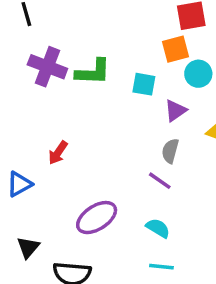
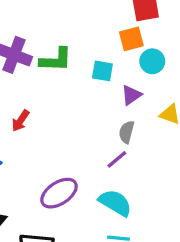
red arrow: (58, 153) -> (20, 121), moved
purple line: (160, 181) -> (117, 159), turned -75
cyan semicircle: (158, 228) -> (115, 203), size x1.5

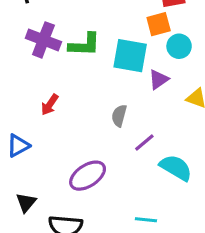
cyan square: (102, 71) -> (130, 56), size x1.6
gray semicircle: (127, 132) -> (119, 116), moved
cyan semicircle: (115, 203) -> (176, 168), moved

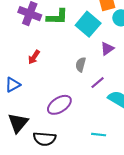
cyan square: (130, 56) -> (88, 24), turned 30
purple triangle: (159, 79) -> (107, 49), moved
black triangle: (26, 202) -> (18, 123), size x1.5

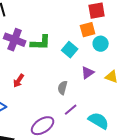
cyan square: (88, 24) -> (70, 50), size x0.7
purple line: (98, 83) -> (71, 110), moved

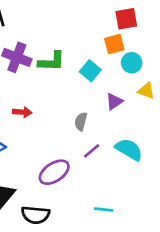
yellow triangle: (112, 77) -> (146, 91), moved
red arrow: (19, 81) -> (22, 112), turned -120
cyan semicircle: (99, 121) -> (129, 149), moved

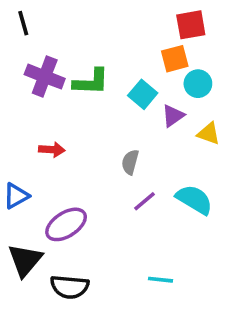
yellow triangle: (146, 91) -> (209, 134), moved
purple triangle: (114, 101) -> (173, 116), moved
purple ellipse: (54, 172) -> (66, 224), moved

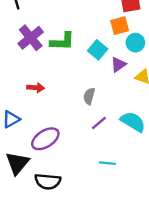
purple cross: (45, 77) -> (31, 38), turned 30
cyan line: (160, 280) -> (107, 163), moved

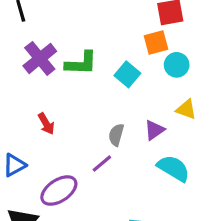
purple triangle: (118, 65) -> (154, 130), moved
red arrow: (36, 88) -> (46, 124), turned 56
purple line: (99, 123) -> (102, 163), moved

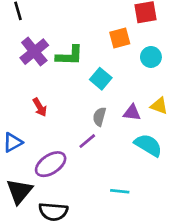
orange square: (156, 43) -> (120, 38), moved
cyan square: (127, 74) -> (101, 79), moved
yellow triangle: (186, 109) -> (159, 106), moved
purple triangle: (154, 130) -> (132, 113), turned 42

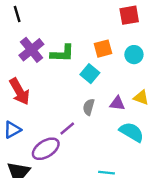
orange square: (120, 38) -> (103, 49), moved
red arrow: (40, 107) -> (20, 92), moved, size x1.6
purple line: (87, 141) -> (67, 128), moved

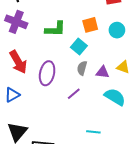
purple cross: (31, 50) -> (16, 22), moved, turned -30
gray semicircle: (89, 107) -> (82, 68), moved
purple line: (67, 128) -> (74, 94), moved
purple ellipse: (46, 149) -> (47, 73), moved, turned -45

